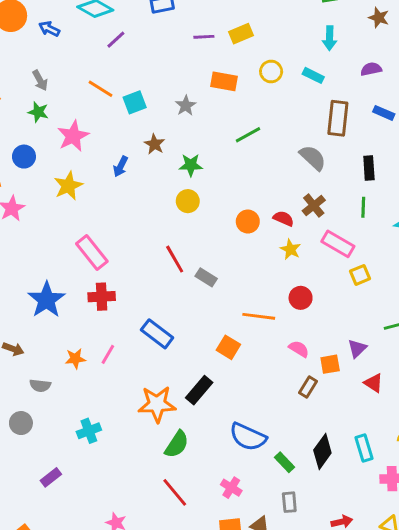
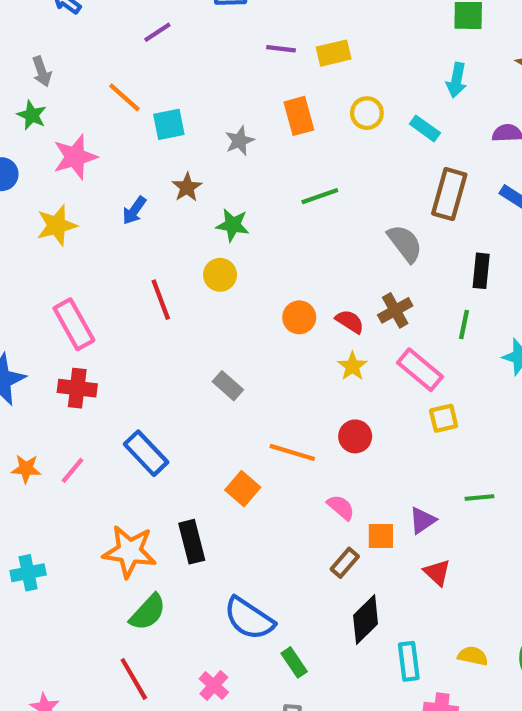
orange rectangle: (224, 81) -> (299, 116), turned 55
red line: (175, 259) -> (161, 300), moved
black rectangle: (199, 390) -> (192, 542), turned -64
black diamond: (322, 452) -> (366, 620), moved

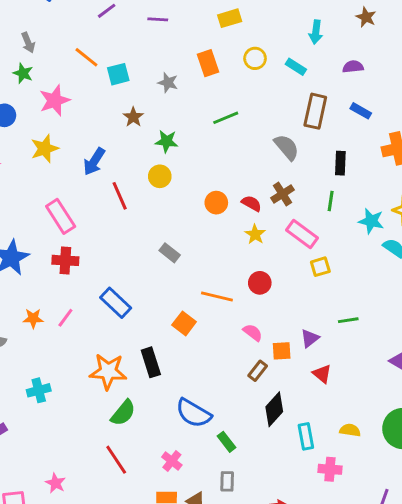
purple line: (281, 49) -> (158, 19), moved
gray star: (240, 141) -> (168, 83), turned -30
blue arrow: (134, 211) -> (94, 161), moved, size x1.4

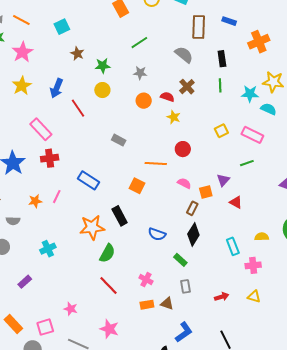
orange line: (86, 57) -> (21, 20), moved
gray star: (168, 83) -> (140, 73), moved
pink rectangle: (302, 234) -> (252, 135), moved
black diamond: (274, 409) -> (193, 234), moved
blue semicircle: (194, 413) -> (157, 234), moved, size x0.7

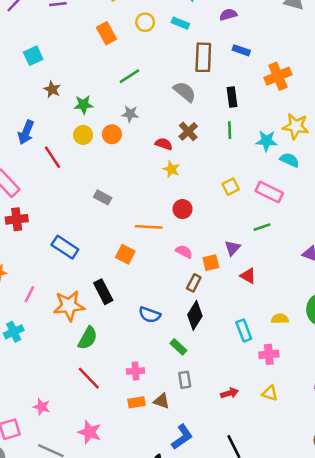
orange circle: (144, 101) -> (112, 134), moved
pink line: (57, 197) -> (29, 294), moved
pink cross: (146, 280) -> (136, 371), turned -32

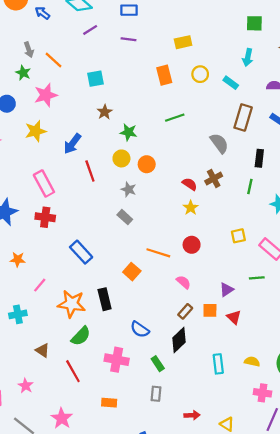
gray star: (130, 114) -> (129, 189), moved
orange square: (211, 263) -> (210, 310), moved
pink cross: (269, 354) -> (263, 393), moved
pink cross: (136, 371) -> (117, 360), moved, size x1.5
brown triangle: (162, 401) -> (42, 350), moved

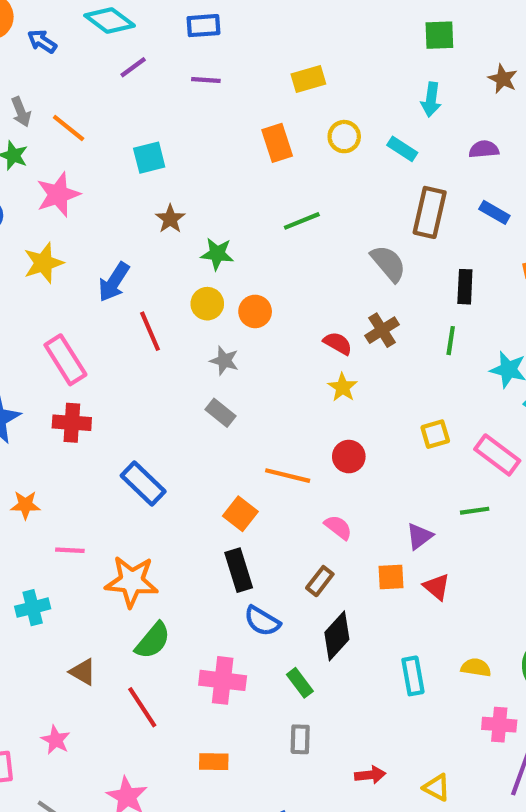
pink line: (40, 285) -> (70, 550), turned 56
black rectangle: (105, 299) -> (239, 570), moved
brown rectangle: (185, 311) -> (320, 581), moved

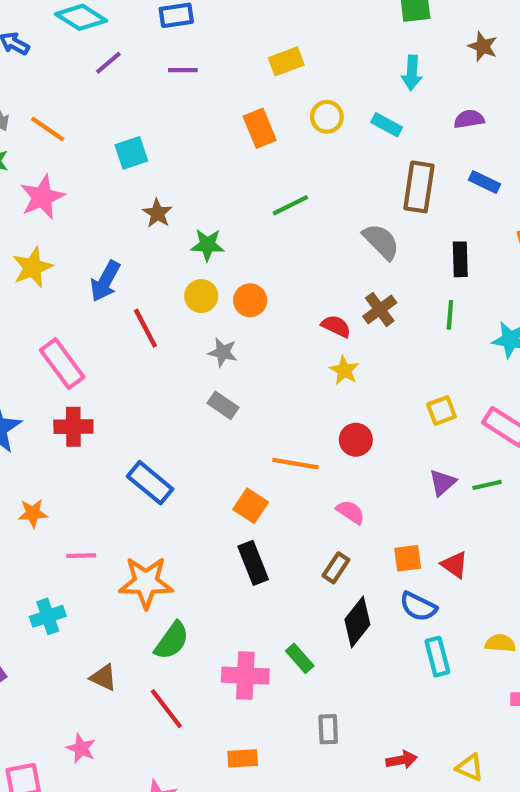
purple triangle: (419, 536) -> (442, 483), moved
blue semicircle: (262, 621) -> (418, 607), moved
green rectangle: (300, 683) -> (300, 658), moved

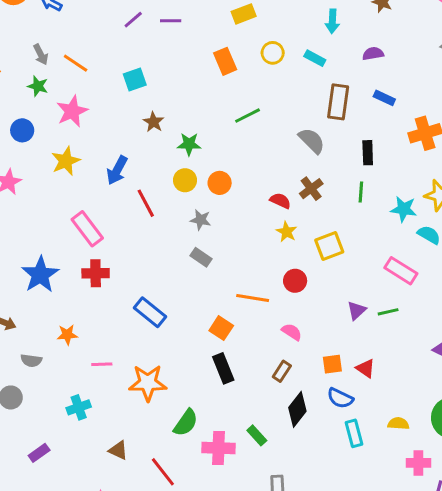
purple line: (108, 63) -> (133, 20), moved
yellow square: (441, 411) -> (329, 246), moved, size x1.4
green semicircle: (172, 641) -> (186, 423), moved

